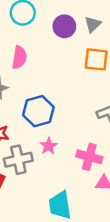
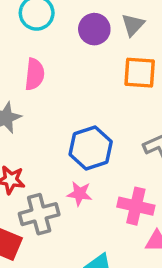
blue hexagon: (38, 111) -> (91, 148), moved
pink star: (49, 146) -> (80, 194), turned -30

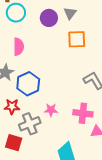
blue hexagon: (91, 148) -> (28, 84), moved

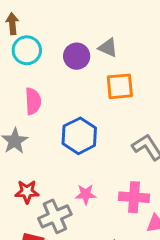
gray triangle: (70, 13) -> (108, 48), turned -40
blue hexagon: (28, 84) -> (79, 136), moved

